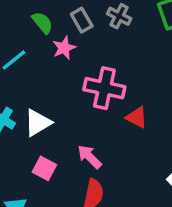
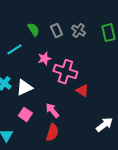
pink star: (64, 48) -> (44, 58), moved

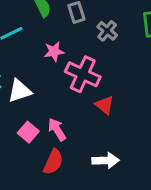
gray cross: (79, 31) -> (107, 31), moved
pink square: (25, 114) -> (28, 132), moved
white arrow: (104, 125) -> (106, 160), moved, turned 30

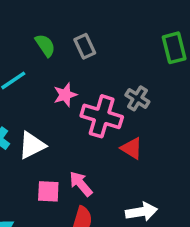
gray cross: (107, 31) -> (137, 98), moved
pink square: (28, 132) -> (48, 191), turned -30

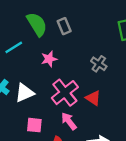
green semicircle: (45, 45) -> (37, 24), size x1.5
pink cross: (102, 116) -> (65, 93), moved, turned 32
pink arrow: (81, 184) -> (69, 121), moved

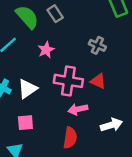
pink cross: (65, 93) -> (68, 81), turned -32
pink arrow: (69, 121) -> (78, 109), turned -54
pink square: (34, 125) -> (25, 123), moved

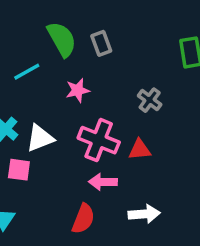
red triangle: (98, 81) -> (140, 150), turned -42
pink square: (25, 123) -> (19, 170), moved

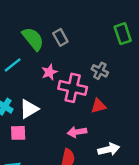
pink cross: (99, 140) -> (73, 88), moved

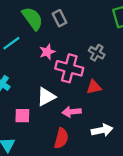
white triangle: (29, 109) -> (46, 97), moved
pink square: (18, 133) -> (22, 116), moved

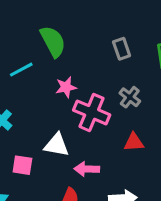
gray rectangle: (59, 18) -> (122, 49), moved
red triangle: (94, 87) -> (134, 142), moved
white triangle: (46, 97) -> (56, 145), turned 30

